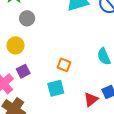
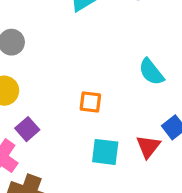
cyan square: (56, 88) -> (105, 152), moved, turned 36

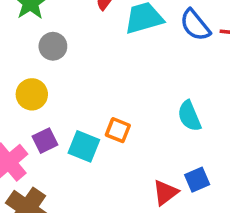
cyan square: (105, 152) -> (84, 146), moved

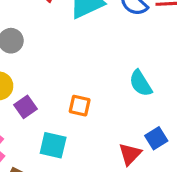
purple square: (45, 141) -> (26, 107), moved
cyan square: (84, 146) -> (53, 145), moved

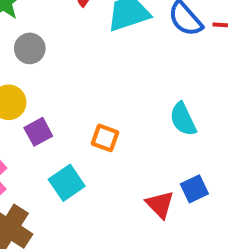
cyan square: (53, 145) -> (67, 183), turned 36
red triangle: (130, 154) -> (160, 204), turned -35

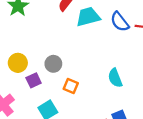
gray circle: (30, 48) -> (53, 64), moved

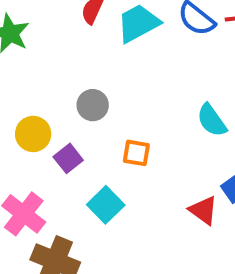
gray circle: (53, 64) -> (93, 105), moved

